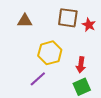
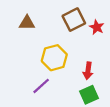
brown square: (68, 18) -> (74, 20), turned -35

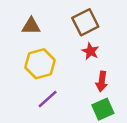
red star: (97, 27) -> (90, 51), moved
yellow hexagon: (54, 58) -> (40, 64), moved

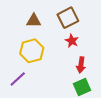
brown triangle: (31, 26) -> (34, 21), moved
purple line: (48, 99) -> (18, 79), moved

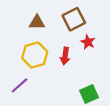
red star: (72, 41) -> (88, 42), moved
red arrow: (81, 65) -> (65, 56), moved

